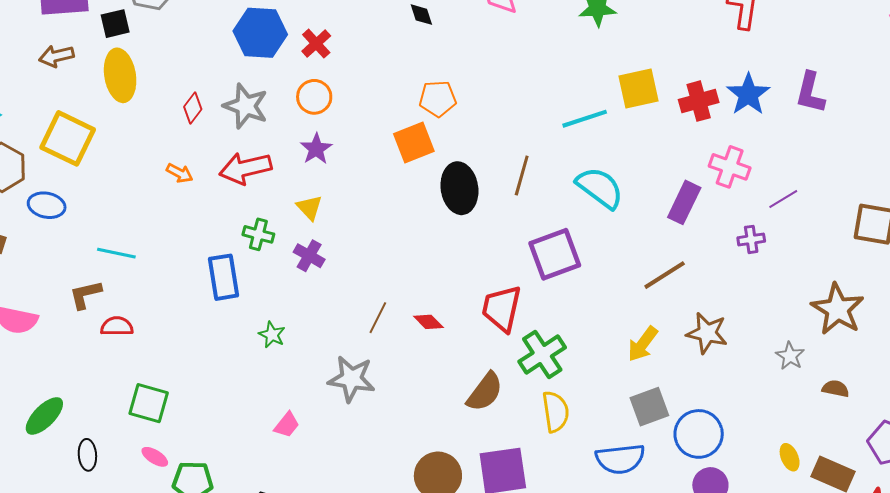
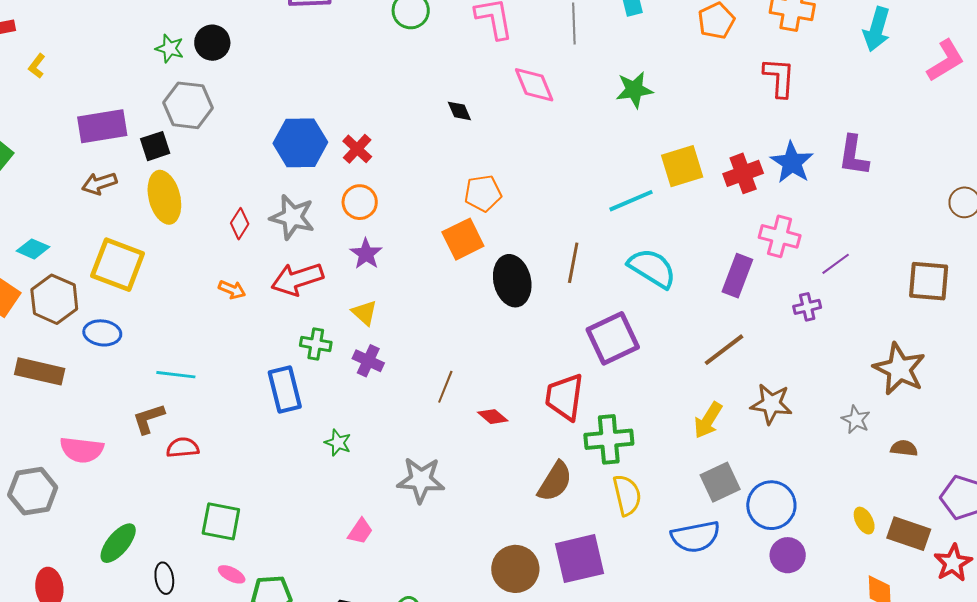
brown line: (378, 318) -> (445, 387), moved
green cross: (542, 354) -> (609, 439), turned 33

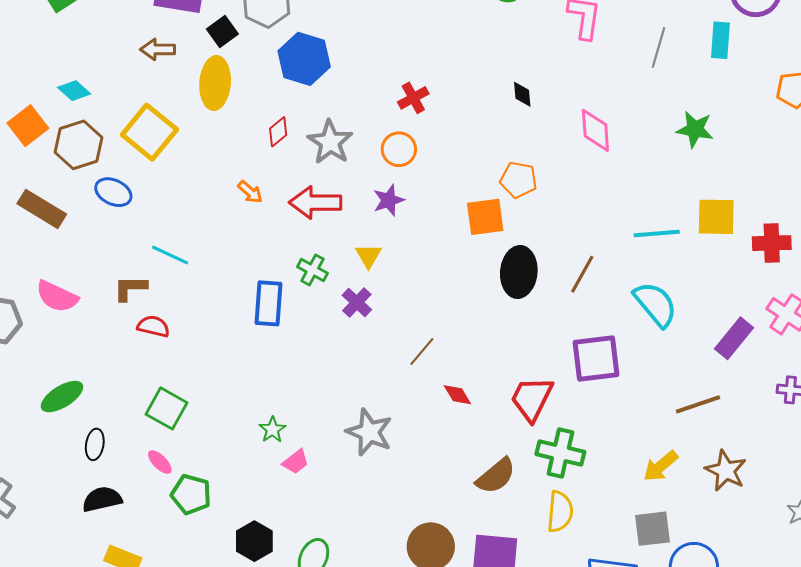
pink diamond: (534, 85) -> (595, 130), moved
blue hexagon: (300, 143) -> (304, 59), moved
black square: (155, 146) -> (222, 32), turned -36
green star: (338, 443) -> (272, 430), moved

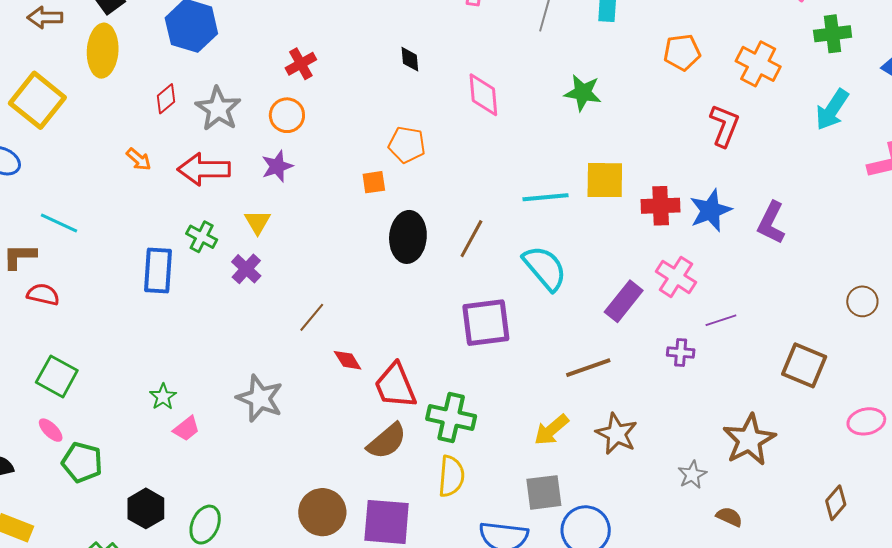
orange square: (485, 217) -> (374, 182), size x0.6
red trapezoid: (532, 399) -> (395, 386), moved, turned -48

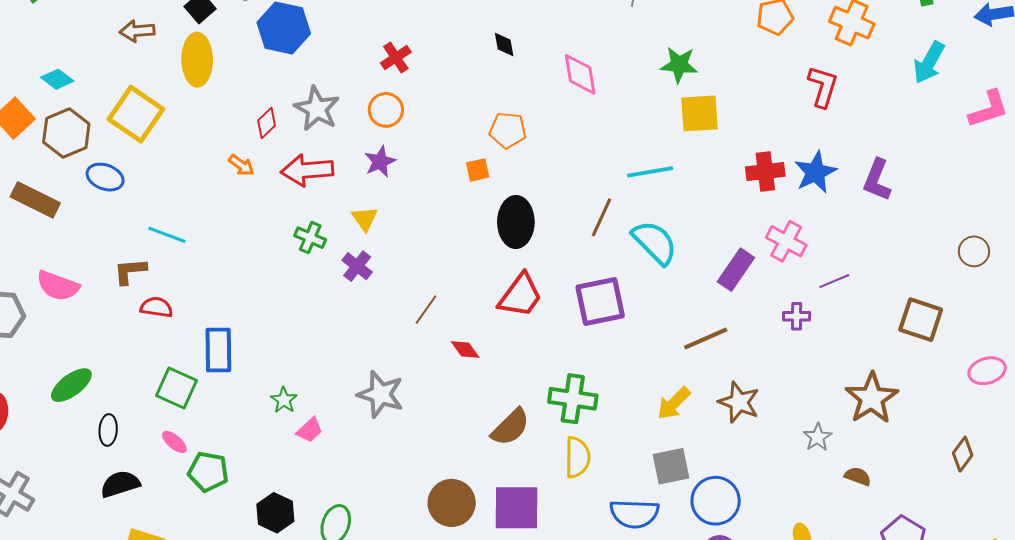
red diamond: (166, 99) -> (267, 123), moved
yellow square: (605, 180) -> (700, 113), moved
brown line: (471, 239) -> (601, 217), moved
blue rectangle: (158, 271) -> (218, 350), moved
red trapezoid: (395, 386) -> (520, 296), moved, turned -117

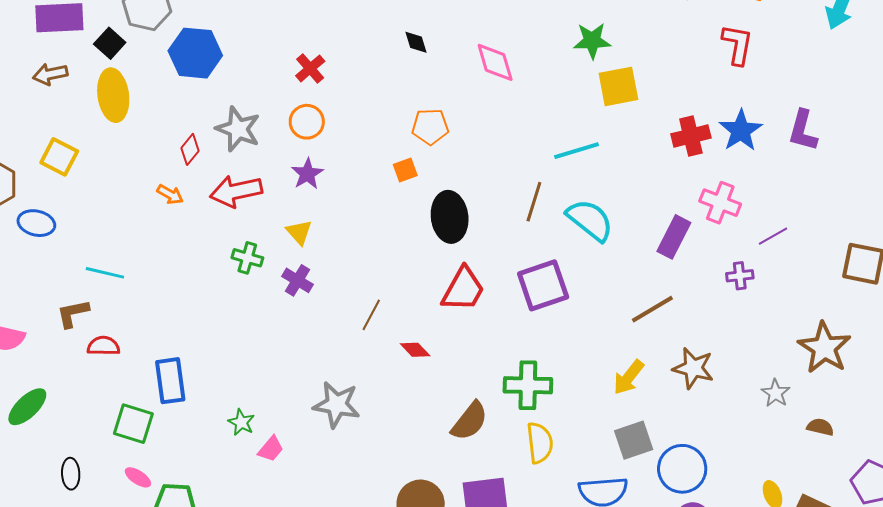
yellow square: (136, 114) -> (59, 157), size x0.7
green ellipse: (71, 385) -> (27, 407), moved

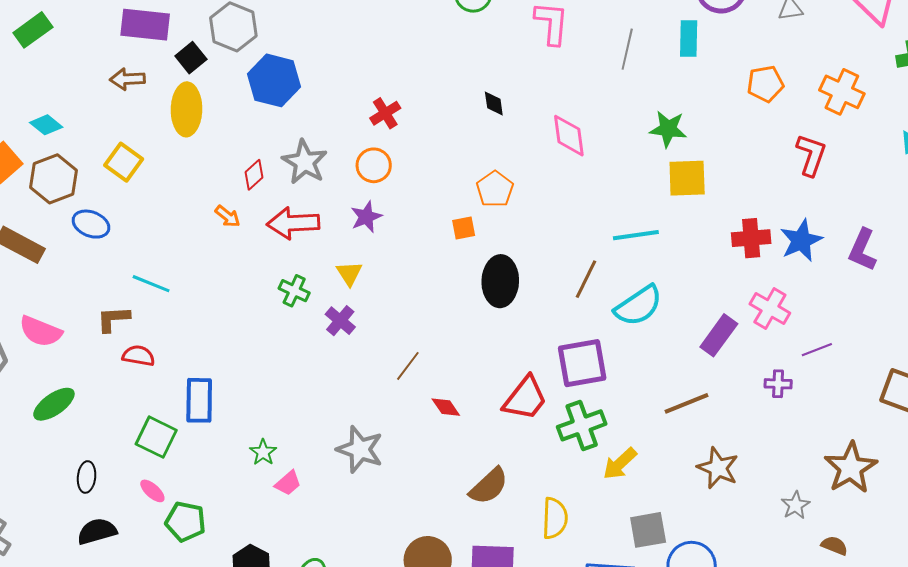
orange pentagon: (430, 127) -> (495, 189), turned 30
cyan semicircle: (590, 220) -> (638, 306), turned 99
red trapezoid: (463, 289) -> (525, 398), moved
yellow arrow: (629, 377) -> (620, 464), moved
green cross: (528, 385) -> (582, 425), moved, turned -30

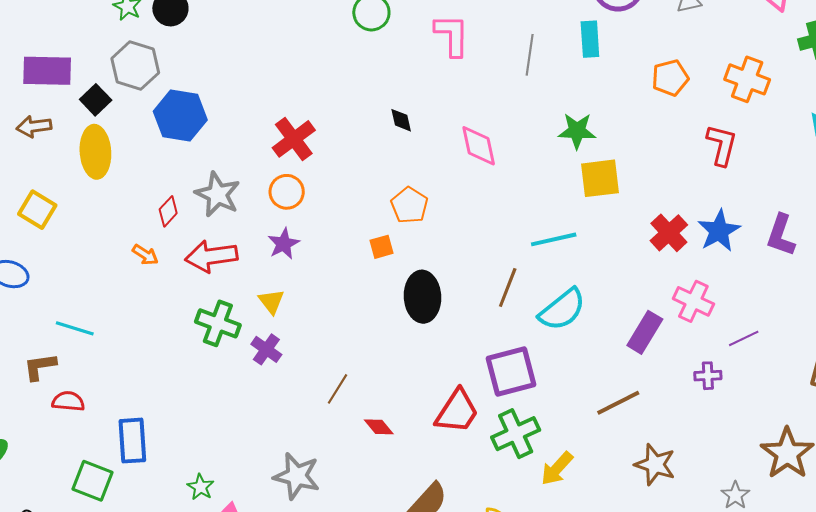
red cross: (385, 113) -> (294, 139), size x1.4
red cross: (751, 238) -> (669, 233), turned -33
green cross: (294, 291) -> (218, 323), size x1.4

